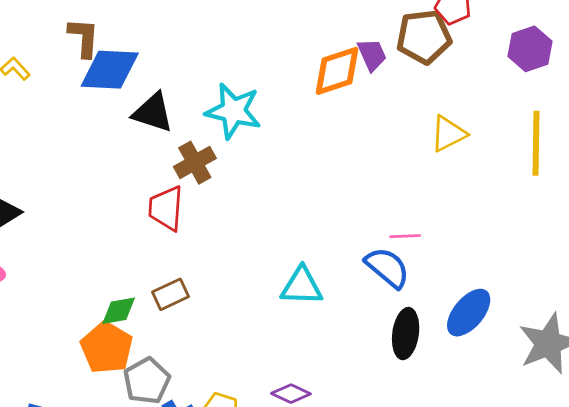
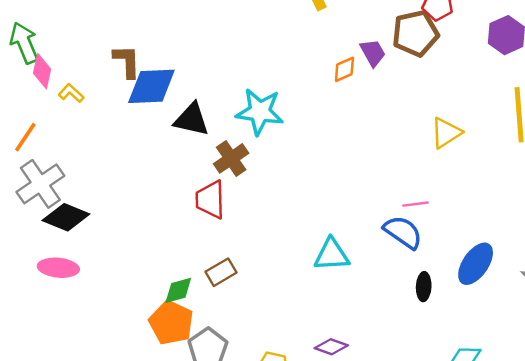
orange diamond: (337, 71) -> (344, 69), size x0.6
yellow triangle: (448, 134) -> (446, 133), moved
black ellipse: (406, 334) -> (424, 287), size x0.7

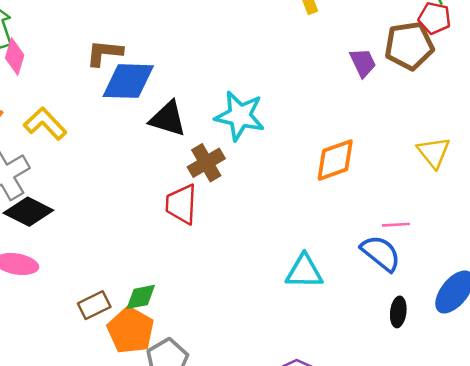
brown L-shape: (127, 61) -> (104, 53), turned -87
orange diamond: (344, 69) -> (335, 160), moved, size x1.6
yellow L-shape: (71, 93) -> (45, 124), moved, size x1.6
yellow triangle: (446, 133) -> (434, 152), turned -40
brown rectangle: (221, 272) -> (94, 305), moved

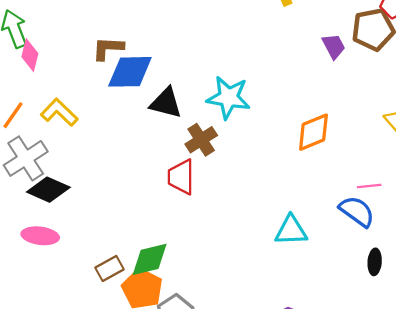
green diamond: (141, 297) -> (150, 259), size x1.4

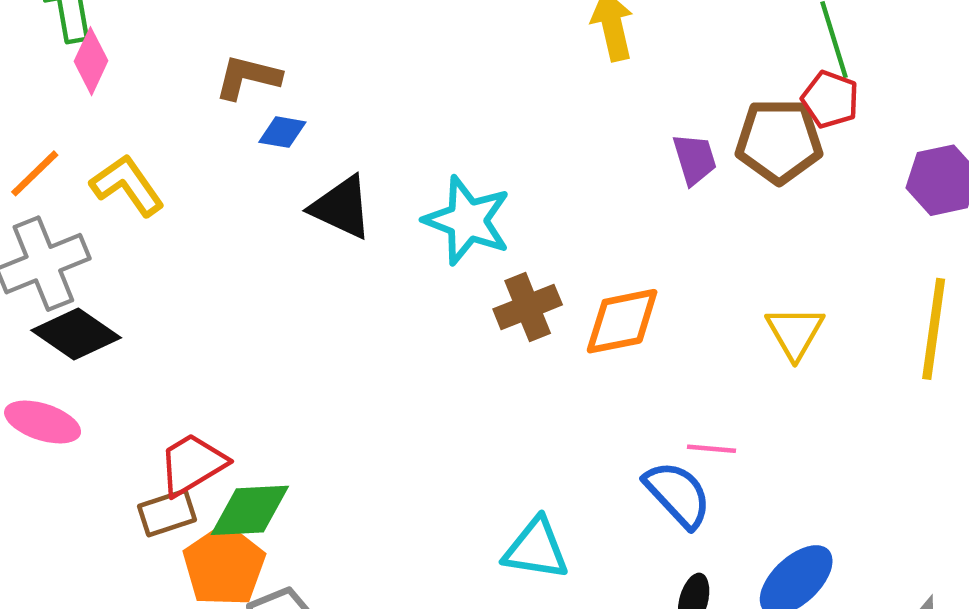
blue diamond: (130, 72) -> (282, 132), size x0.5
brown cross: (201, 140) -> (528, 307), moved
red trapezoid: (181, 177) -> (192, 464), moved, turned 48
cyan triangle: (291, 230) -> (536, 549), moved

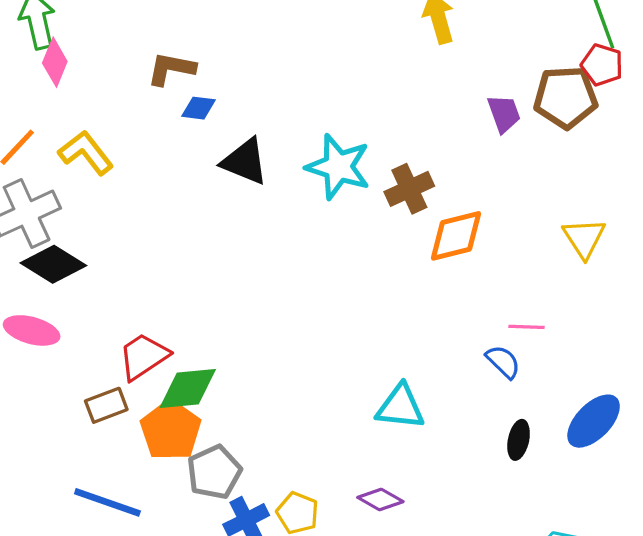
brown cross: (528, 307) -> (409, 189), moved
blue semicircle: (678, 494) -> (503, 362), size x0.7
brown rectangle: (167, 513) -> (106, 405), moved

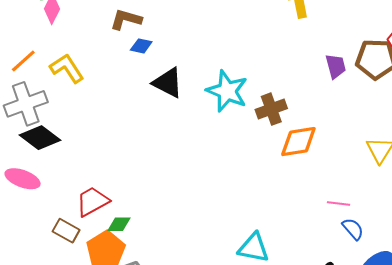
blue semicircle: (503, 362) -> (353, 229), moved
green diamond: (188, 388) -> (119, 224), size x0.6
brown rectangle: (106, 405) -> (66, 231), turned 45

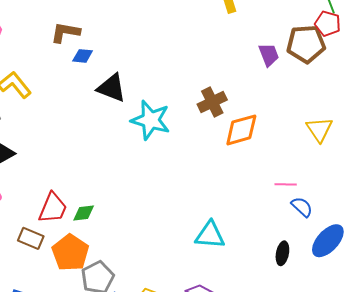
cyan star: (227, 91) -> (151, 120), moved
red trapezoid: (93, 201) -> (53, 208), turned 148
green diamond: (119, 224) -> (84, 213), moved

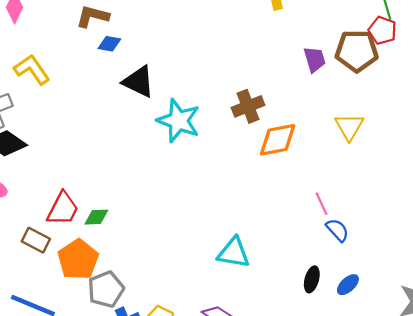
yellow triangle: (319, 129) -> (349, 127), moved
pink line: (286, 184) -> (322, 204), turned 60
blue ellipse: (328, 241) -> (348, 285), moved, size x0.6

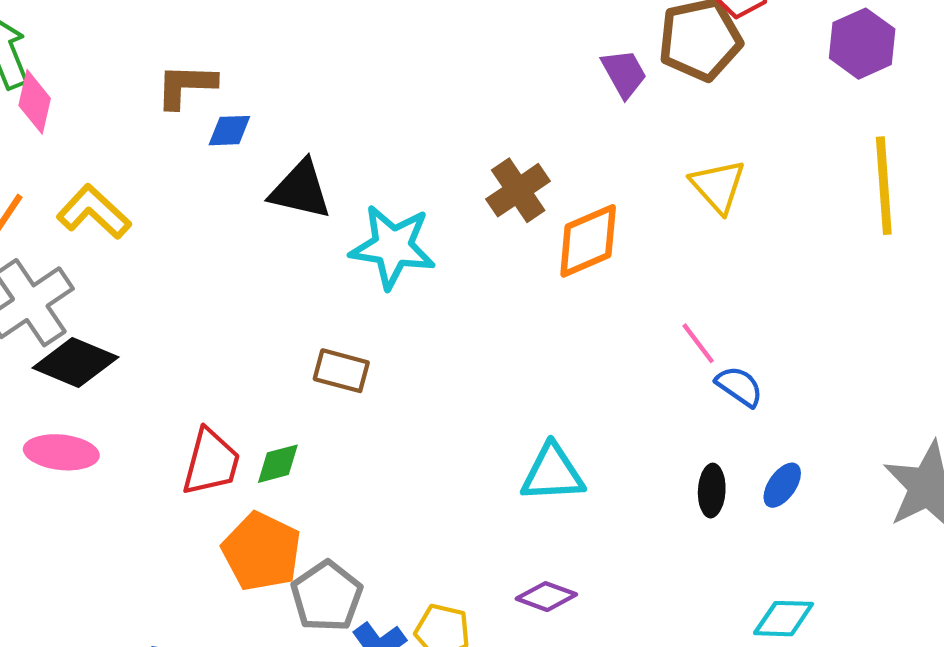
brown rectangle: (36, 240) -> (341, 371), moved

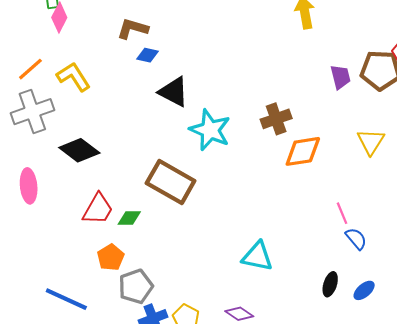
black diamond: (75, 362) -> (79, 150), moved
brown rectangle: (341, 371) -> (171, 182), size x1.8
pink ellipse: (61, 452) -> (29, 186), turned 64
orange pentagon: (262, 552) -> (111, 257), size x0.7

